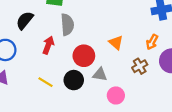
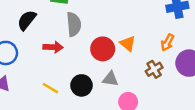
red arrow: (48, 45) -> (53, 47), turned 72
red circle: (84, 56) -> (103, 49), moved

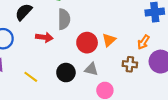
orange triangle: (128, 44) -> (109, 40), turned 32
brown cross: (154, 69) -> (130, 64), turned 32
yellow line: (50, 88) -> (31, 77), moved

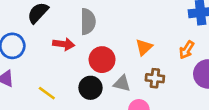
red circle: (87, 43) -> (102, 60), moved
brown cross: (130, 64) -> (155, 78), moved

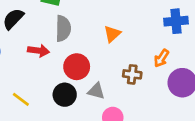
orange triangle: (144, 47) -> (112, 34), moved
brown cross: (155, 78) -> (132, 74), moved

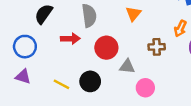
black circle: (65, 95) -> (90, 81), moved

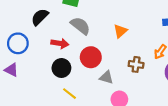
gray semicircle: (89, 16) -> (80, 26), turned -54
black circle: (90, 81) -> (61, 68), moved
yellow line: (61, 84) -> (69, 94), moved

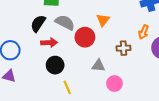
black semicircle: (40, 17) -> (38, 23), moved
red circle: (91, 57) -> (85, 37), moved
yellow line: (69, 94) -> (67, 87), turned 40

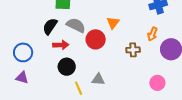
gray triangle: (98, 66) -> (98, 79), moved
pink circle: (114, 84) -> (157, 83), moved

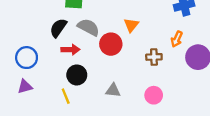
purple triangle: (22, 78) -> (25, 87), turned -32
pink circle: (157, 83) -> (154, 95), moved
yellow line: (79, 88) -> (66, 96), moved

